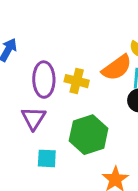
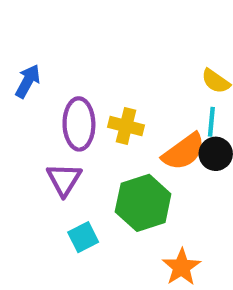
orange semicircle: (117, 68) -> (184, 152), moved
cyan square: (47, 158) -> (83, 237), turned -30

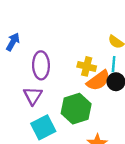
yellow cross: (126, 126) -> (87, 66), moved
cyan square: (83, 237) -> (43, 127), size x1.5

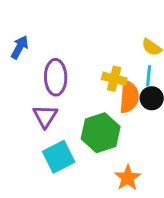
orange semicircle: (98, 81) -> (129, 97), turned -50

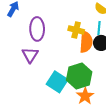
green hexagon: (101, 133) -> (79, 76), moved
cyan square: (59, 157) -> (57, 82), moved, turned -30

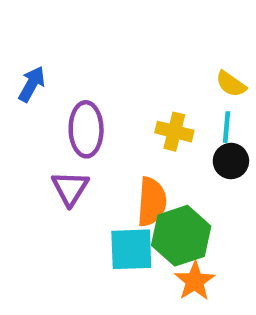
orange semicircle: (86, 42) -> (152, 202), moved
cyan square: (57, 82) -> (131, 249), turned -35

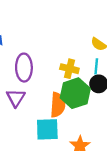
green hexagon: (181, 236) -> (75, 93), moved

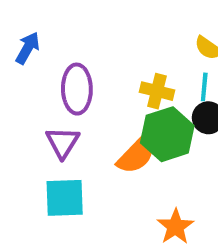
orange semicircle: (58, 105) -> (136, 155), turned 40
cyan square: (47, 129) -> (65, 198), moved

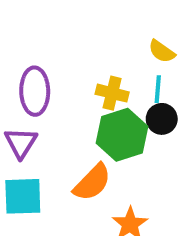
orange semicircle: (136, 155) -> (92, 182), moved

